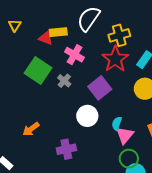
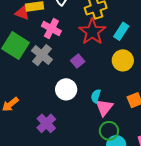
gray cross: (64, 81) -> (42, 55), size x1.5
purple square: (100, 88) -> (78, 61), size x0.6
purple cross: (66, 149) -> (46, 123), turned -30

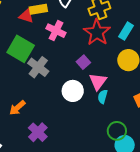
gray cross: (42, 55) -> (38, 67), moved
pink triangle: (104, 107) -> (98, 81), moved
purple cross: (46, 123) -> (38, 132), moved

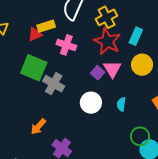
red triangle: (26, 16) -> (35, 34), turned -35
pink triangle: (98, 81) -> (112, 69), moved

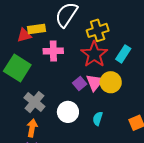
pink cross: (66, 45) -> (53, 51), turned -30
yellow circle: (142, 65) -> (111, 82), moved
gray cross: (54, 84) -> (34, 102), moved
orange arrow: (38, 127) -> (32, 128), moved, turned 138

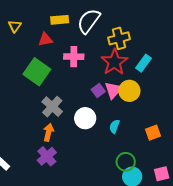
yellow rectangle: (37, 29) -> (60, 20), moved

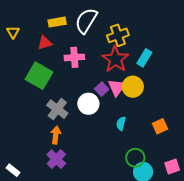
white circle: (85, 118) -> (88, 104), moved

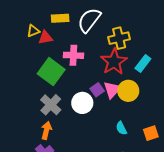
yellow triangle: (13, 32) -> (33, 31), moved, turned 32
green square: (39, 76) -> (51, 72), moved
cyan semicircle: (121, 123) -> (121, 128), moved, turned -48

